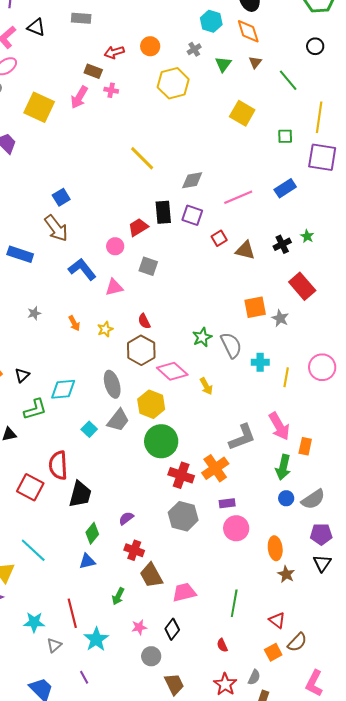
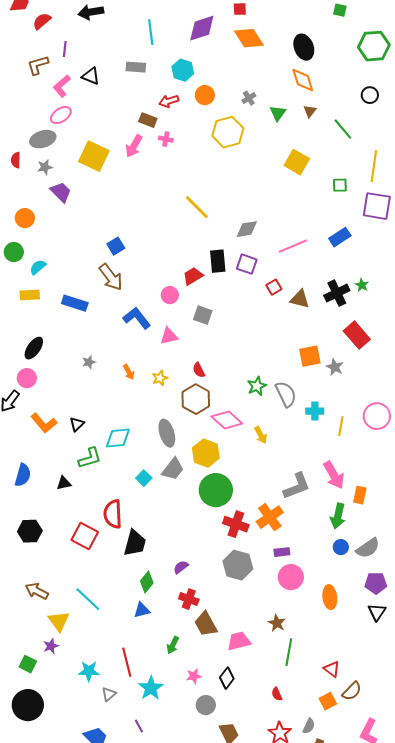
cyan hexagon: (211, 21) -> (183, 70), moved
black cross: (282, 244) -> (337, 293), size x1.4
brown star: (286, 574) -> (277, 623), moved

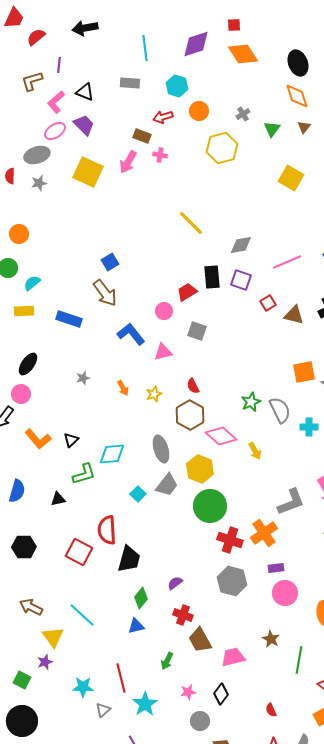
purple trapezoid: (61, 192) -> (84, 125), moved
green line: (289, 652) -> (299, 660), moved

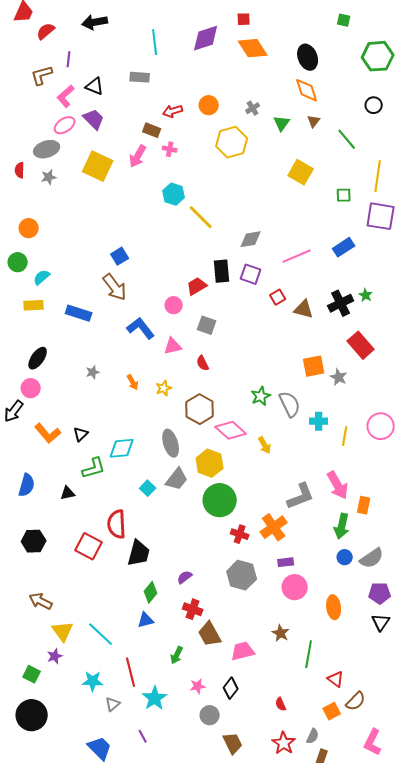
cyan hexagon: (177, 86) -> (174, 194), moved
red semicircle: (193, 386) -> (203, 363), moved
red cross: (230, 540) -> (240, 534), size x0.7
cyan line: (82, 615) -> (101, 634), moved

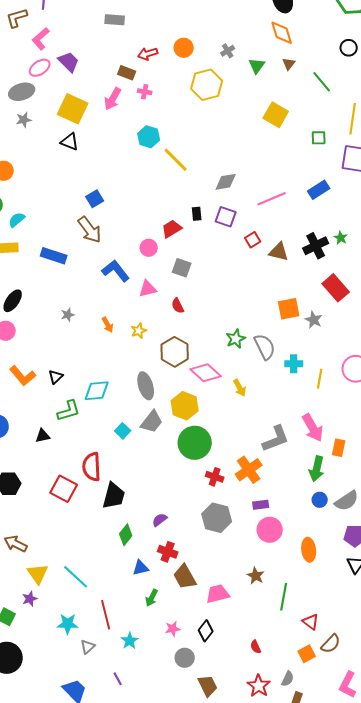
black triangle: (95, 86) -> (70, 142), moved
black rectangle: (222, 271) -> (197, 214), size x0.6
blue triangle: (146, 620) -> (141, 568), moved
cyan star: (155, 698) -> (130, 641), size x0.7

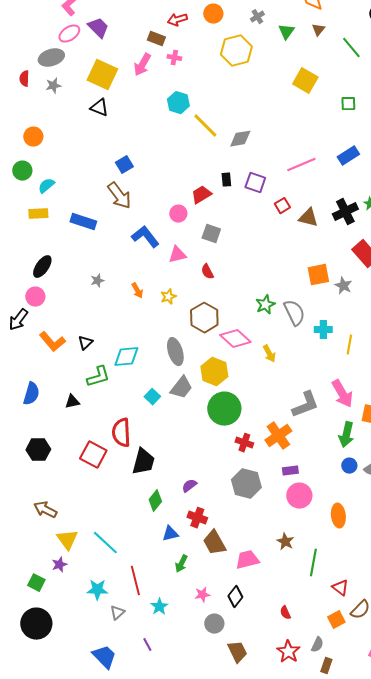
gray diamond: (226, 182) -> (240, 139), moved

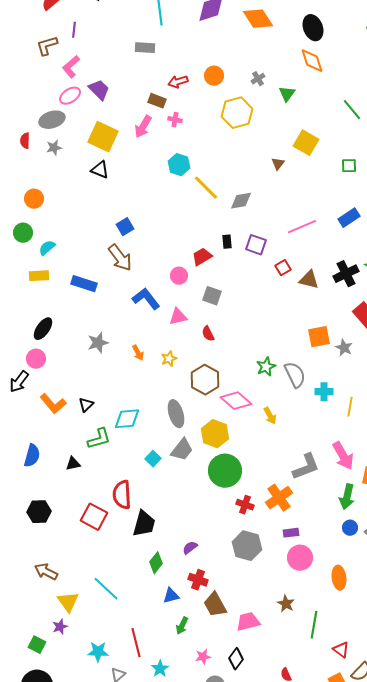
brown triangle: (318, 30) -> (278, 164), moved
gray star: (97, 281) -> (98, 343), size x1.5
cyan line: (105, 543) -> (106, 589), moved

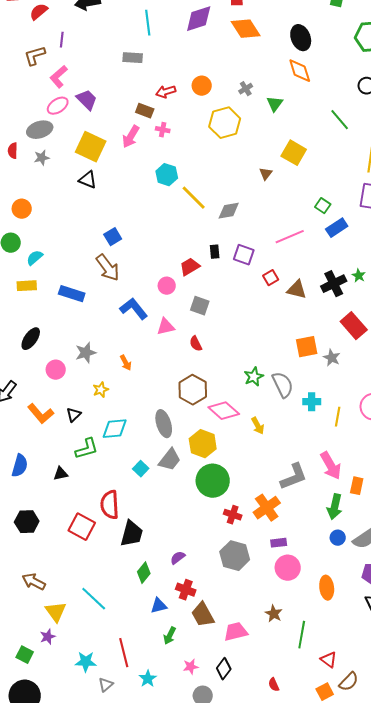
green square: (349, 166) -> (323, 206), moved, turned 35
pink circle: (36, 359) -> (56, 370), moved
yellow star: (169, 359) -> (101, 390), moved

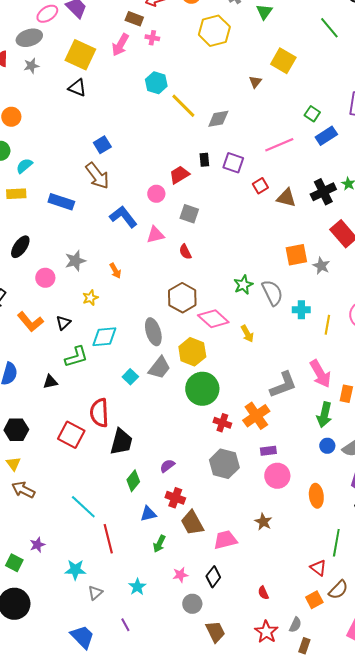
yellow triangle: (56, 612) -> (13, 464), moved, size x0.7
green line: (302, 635) -> (336, 543), moved
red line: (124, 653) -> (108, 539), moved

